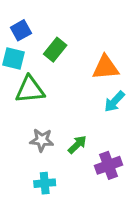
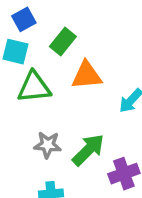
orange triangle: (106, 67) -> (87, 75), moved
green arrow: (77, 145) -> (88, 150), size x1.5

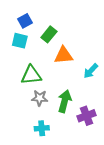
green triangle: (34, 87) -> (31, 75), moved
green arrow: (88, 150) -> (65, 101), turned -30

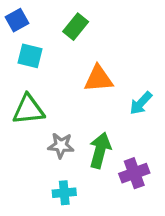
blue square: (25, 21) -> (17, 20), moved
green rectangle: (49, 34) -> (76, 27), moved
green triangle: (31, 75) -> (28, 110), moved

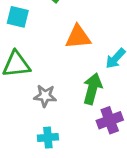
green arrow: (100, 150) -> (92, 89), moved

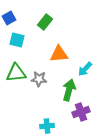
gray star: (45, 96) -> (39, 79), moved
cyan cross: (48, 138) -> (47, 126), moved

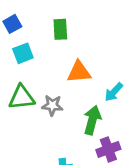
green rectangle: (45, 22) -> (60, 29), turned -42
cyan square: (17, 40) -> (23, 53), turned -35

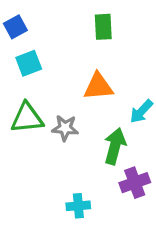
green rectangle: (60, 29) -> (103, 27), moved

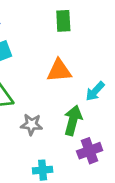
gray star: (65, 128) -> (32, 124), moved

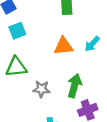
cyan arrow: (95, 91) -> (92, 44), moved

